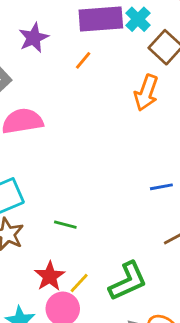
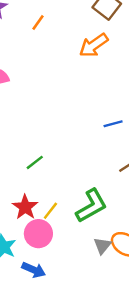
orange arrow: (146, 93) -> (94, 45), turned 40
green line: (65, 225) -> (35, 162), turned -48

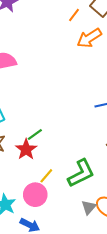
orange line: (38, 22) -> (74, 15), moved
red star: (25, 207) -> (26, 149), moved

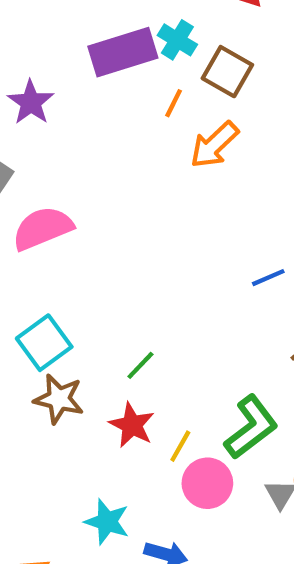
red star: (26, 149) -> (132, 425), moved
pink circle: (35, 195) -> (207, 483), moved

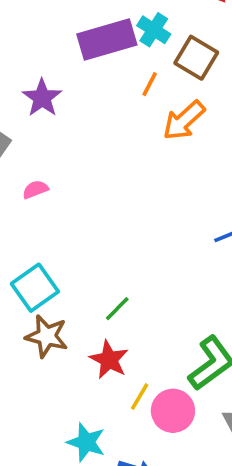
purple star: (31, 102) -> (42, 98), moved
pink semicircle: (43, 228) -> (35, 189), size x0.5
yellow line: (180, 446) -> (140, 397), moved

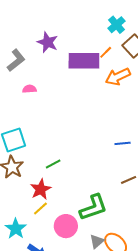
purple rectangle: (107, 40) -> (84, 61), moved
purple star: (42, 98) -> (48, 42), turned -30
yellow line: (140, 397) -> (40, 209), moved

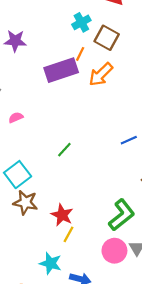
cyan cross: (117, 25) -> (81, 22), turned 30
purple star: (48, 42) -> (15, 41), moved
green line: (53, 164) -> (64, 150), moved
pink circle: (66, 226) -> (114, 251), moved

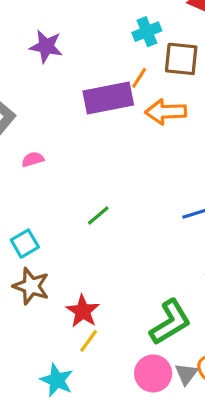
brown square: (107, 38) -> (181, 59), turned -30
orange arrow: (101, 74) -> (166, 112), turned 35
cyan square: (18, 175) -> (25, 244), size x0.7

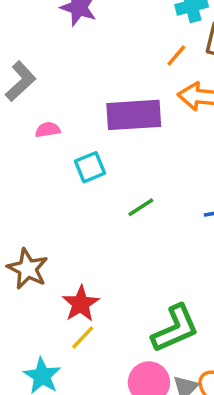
purple rectangle: (108, 98) -> (134, 115), moved
green line: (98, 216) -> (141, 207), moved
cyan square: (25, 244) -> (90, 167), moved

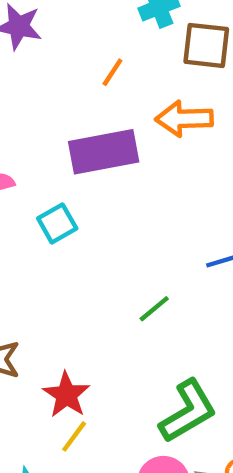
orange line: (176, 55) -> (112, 72), moved
green line: (141, 207) -> (154, 309), moved

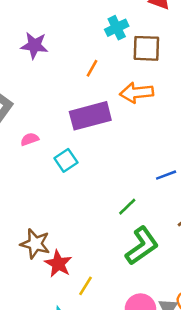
red star: (66, 395) -> (58, 264), moved
green L-shape: (188, 411) -> (142, 246), moved

